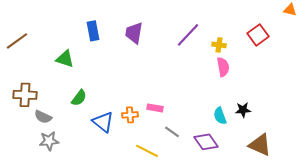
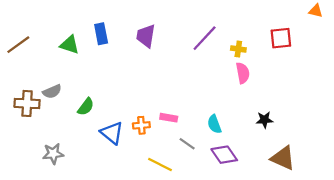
red square: (258, 35) -> (281, 38), turned 30
green triangle: (65, 59) -> (69, 45), moved
cyan semicircle: (220, 116) -> (214, 124), moved
gray semicircle: (43, 117) -> (52, 92), moved, turned -48

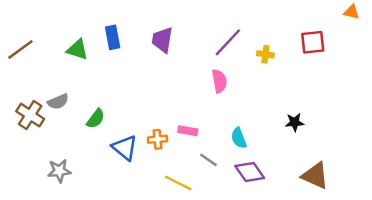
pink semicircle: (243, 73) -> (219, 81), moved
brown cross: (27, 103) -> (30, 115), turned 30
black star: (265, 120) -> (295, 122), moved

